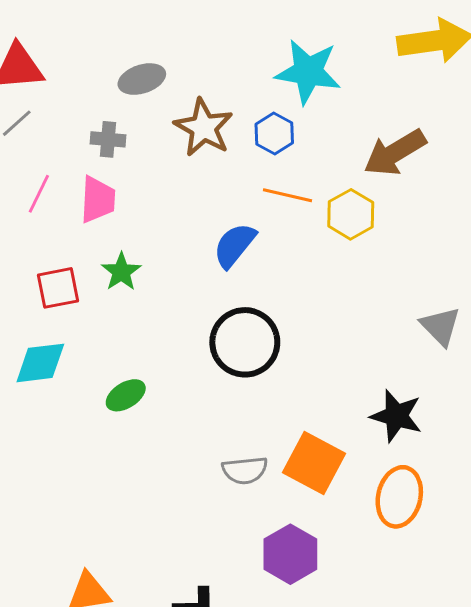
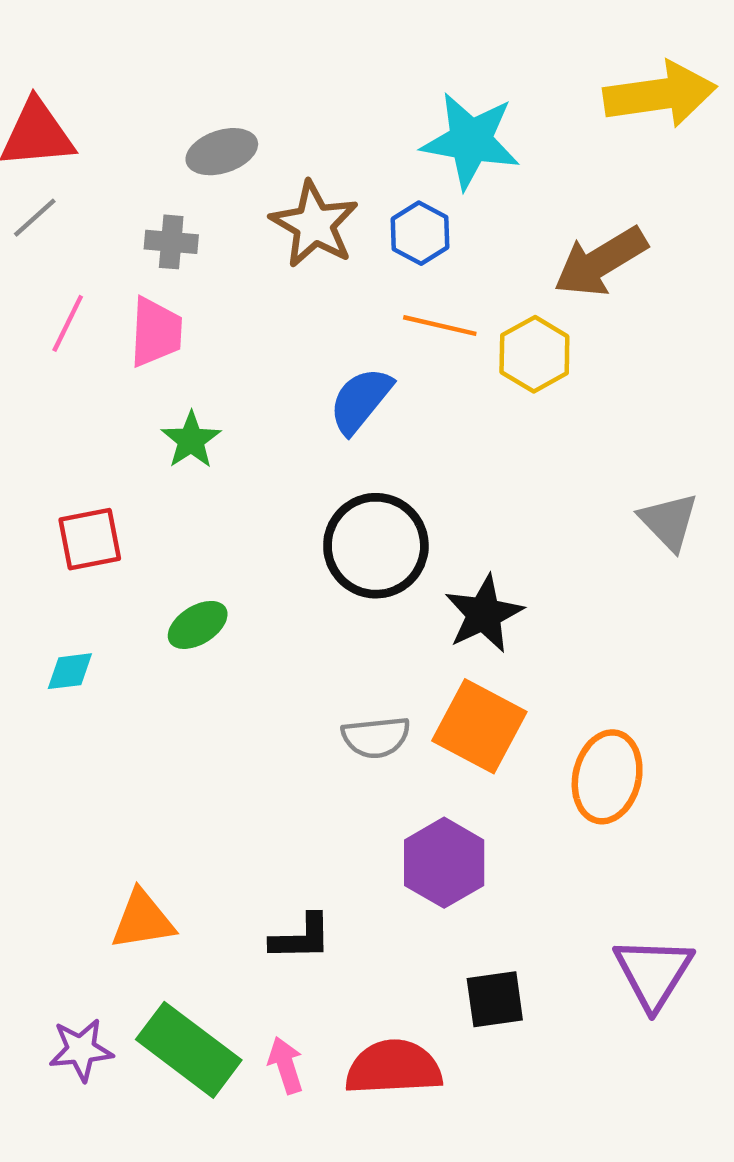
red square: (58, 288) -> (90, 539), moved
cyan diamond: (40, 363) -> (70, 671), moved, size x0.6
black star: (396, 416) -> (484, 614), moved, turned 30

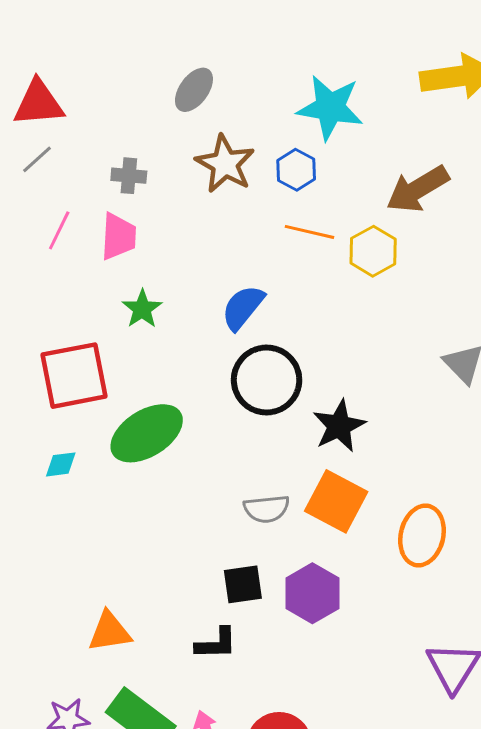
gray ellipse: (222, 152) -> (194, 90), moved, turned -36
blue semicircle: (361, 400) -> (243, 307), moved
red square: (90, 539) -> (74, 376), size x1.6
green ellipse: (198, 625) -> (147, 433), size x1.8
black square: (495, 999) -> (243, 584), moved

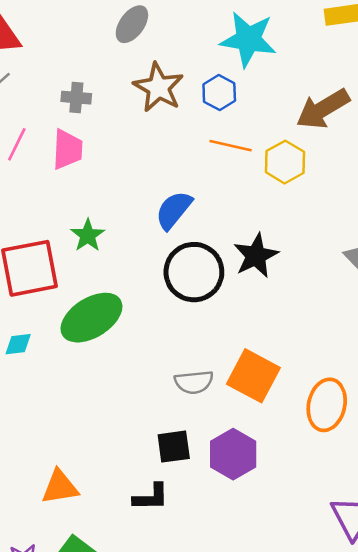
green star: (142, 309) -> (88, 235), moved
black star: (339, 426) -> (256, 256), moved

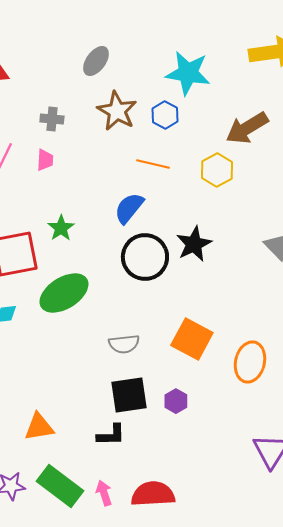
orange line: (231, 146) -> (153, 164), moved
pink trapezoid: (67, 149) -> (45, 160), size x0.7
gray semicircle: (194, 382) -> (124, 344), moved
black square: (174, 447) -> (129, 395), size x1.4
purple hexagon: (233, 454) -> (176, 401), size x0.6

